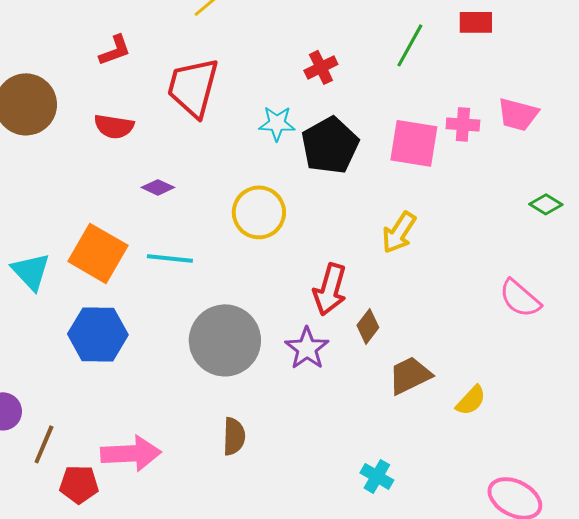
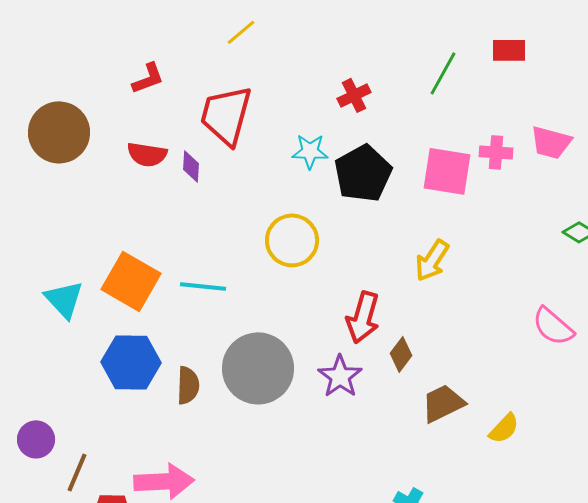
purple diamond: (158, 187) -> (191, 166), moved, turned 68
brown semicircle: (234, 436) -> (188, 385), moved

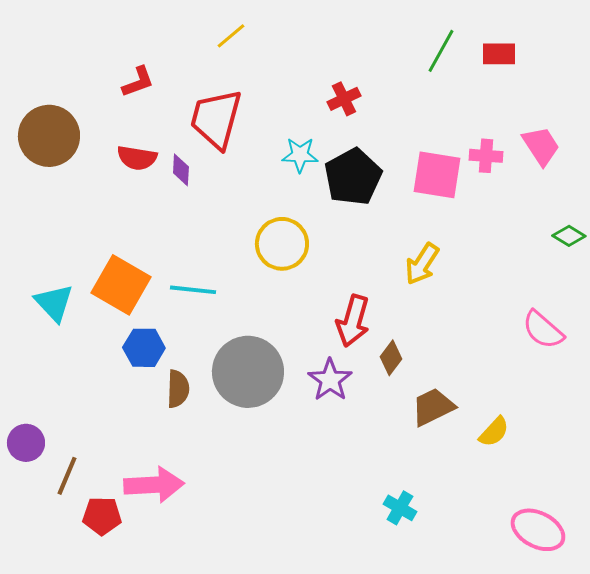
green line: (443, 73) -> (441, 51), moved
pink trapezoid: (551, 142) -> (541, 146), turned -138
blue hexagon: (131, 362) -> (144, 348), moved, size x0.7

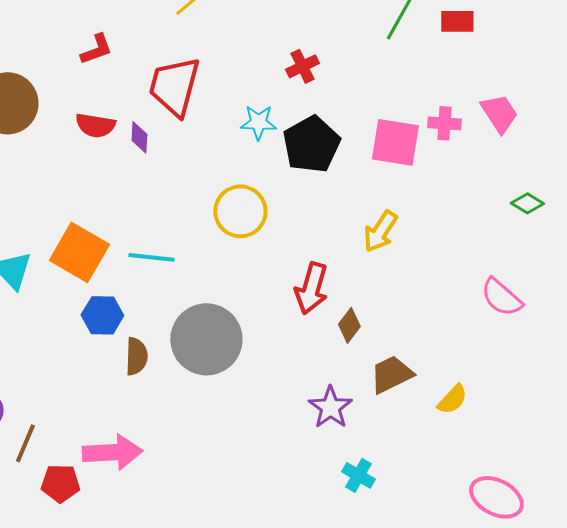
purple star: (330, 380) -> (330, 407), moved

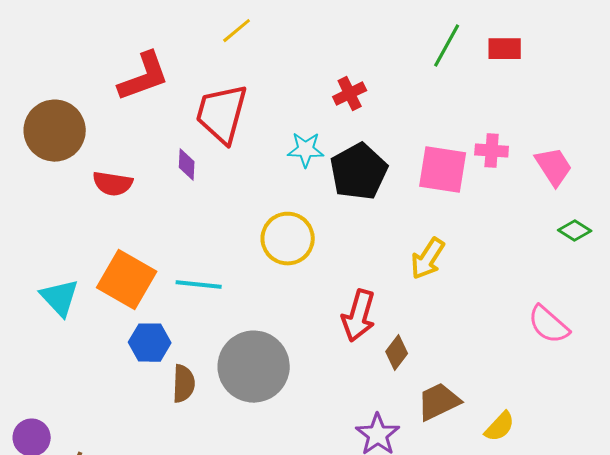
red L-shape: (96, 49) -> (144, 77), size x1.6
pink trapezoid: (499, 113) -> (554, 167), moved
red semicircle: (95, 125) -> (113, 184), moved

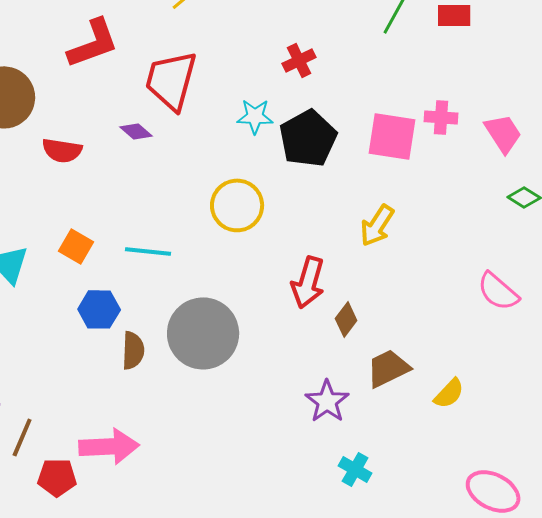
purple diamond: (187, 165) -> (136, 131), turned -52
orange square: (127, 280) -> (76, 246), size x0.6

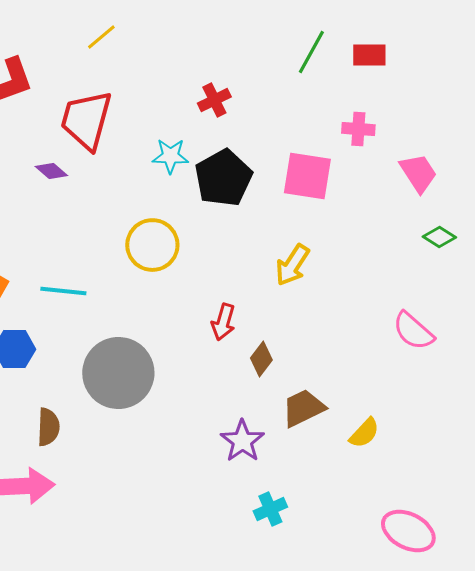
pink cross: (441, 117) -> (358, 129), moved
red arrow: (308, 282) -> (223, 322), size x0.7
brown semicircle: (133, 350) -> (48, 427), moved
cyan cross: (355, 469) -> (270, 509), turned 36

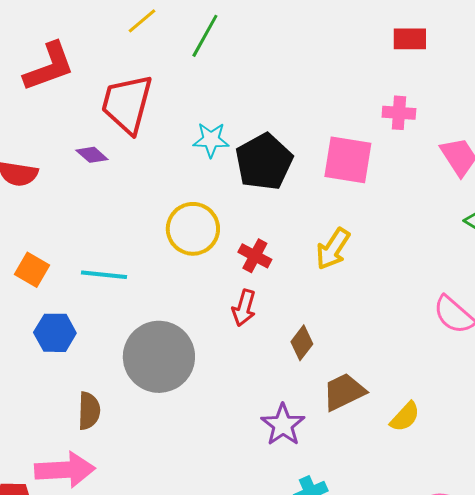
green line: (311, 52) -> (205, 36), moved
red cross: (214, 100) -> (255, 256), moved, turned -36
red arrow: (223, 322) -> (244, 308), moved

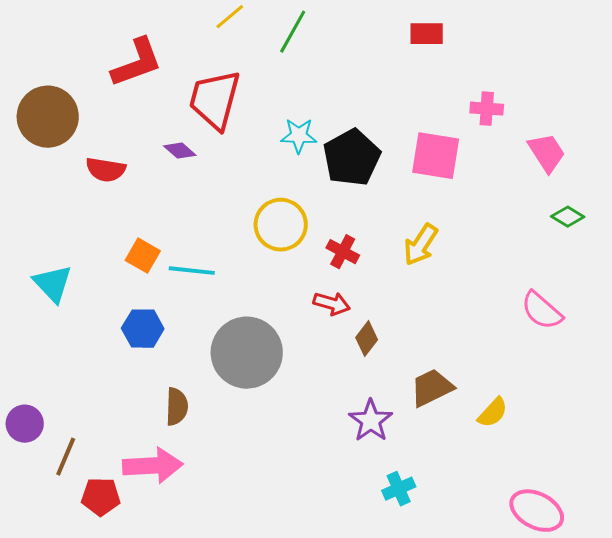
red rectangle: (410, 39) -> (427, 34), moved
orange square: (32, 270) -> (143, 256), moved
red arrow: (244, 308) -> (332, 304), turned -90
brown diamond: (302, 343) -> (367, 339), moved

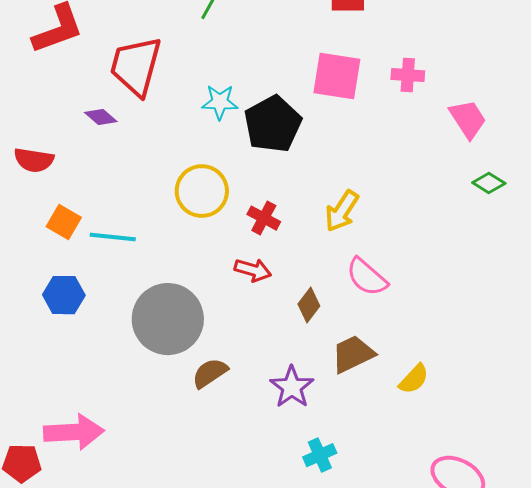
pink square: (436, 156) -> (337, 76), moved
red semicircle: (106, 170) -> (34, 160), moved
pink semicircle: (542, 311) -> (367, 277), moved
brown diamond: (367, 339) -> (309, 305), moved
brown semicircle: (177, 407) -> (210, 373), moved, turned -126

